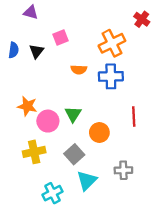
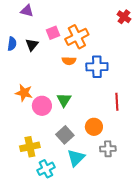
orange cross: (112, 43) -> (77, 37), moved
orange circle: (99, 132) -> (94, 127), moved
yellow cross: (34, 152) -> (30, 147), moved

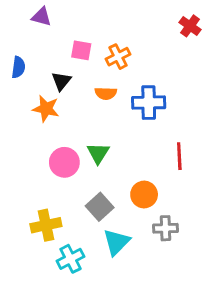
pink square: (53, 33) -> (81, 50), turned 32
orange cross: (77, 37) -> (118, 57), size x0.7
black triangle: (32, 45) -> (61, 81), moved
orange star: (24, 93) -> (46, 109), moved

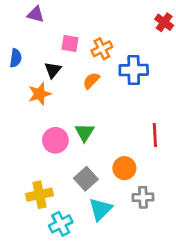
orange semicircle: (106, 93) -> (91, 81), turned 132
blue cross: (149, 103) -> (134, 70), moved
orange star: (46, 109) -> (40, 94), turned -30

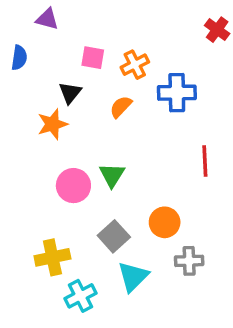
blue semicircle: (16, 58) -> (19, 58), moved
red line: (155, 135) -> (205, 161), moved

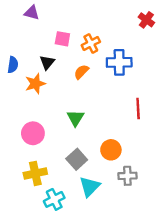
blue semicircle: (19, 58) -> (13, 65), moved
pink circle: (73, 186) -> (33, 133), moved

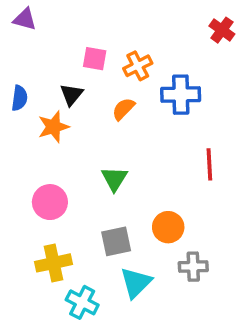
purple triangle: (32, 13) -> (25, 19), moved
gray square: (77, 159) -> (116, 241), turned 30
cyan cross: (54, 199) -> (82, 302), turned -36

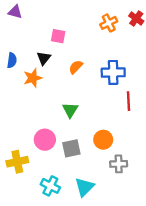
orange cross: (138, 66) -> (109, 23), moved
blue cross: (181, 95) -> (113, 72), moved
pink circle: (50, 202) -> (45, 140), moved
yellow cross: (53, 263) -> (17, 162), moved
cyan triangle: (136, 283) -> (85, 187), moved

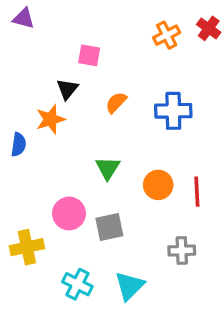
blue semicircle: (12, 60) -> (19, 145), moved
red line: (129, 101) -> (197, 192), moved
orange circle: (103, 140) -> (158, 185), moved

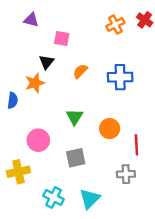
purple triangle: (24, 18) -> (31, 20), moved
red line: (197, 192) -> (136, 145), moved
pink circle: (69, 214) -> (38, 140), moved

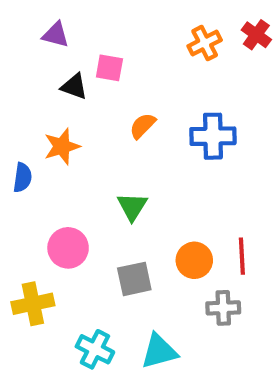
black triangle: (46, 62) -> (74, 86), moved, turned -49
orange circle: (110, 129) -> (194, 260), moved
cyan triangle: (90, 199) -> (159, 351), turned 30

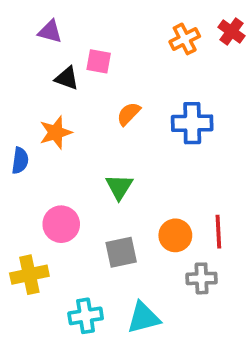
cyan cross: (95, 349) -> (86, 316), turned -36

